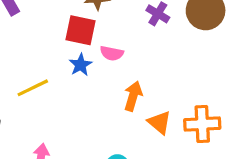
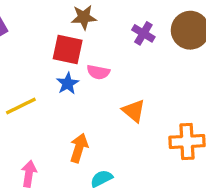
orange arrow: (133, 96) -> (79, 148), moved
orange triangle: (159, 122) -> (134, 111), moved

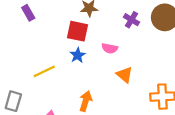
pink semicircle: (98, 72) -> (110, 48), moved

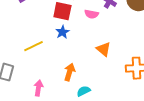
pink semicircle: (110, 48) -> (91, 14), moved

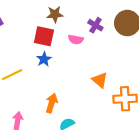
orange triangle: (103, 49) -> (100, 80), moved

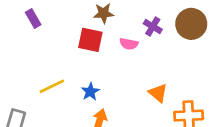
blue star: (44, 59) -> (90, 92), moved

